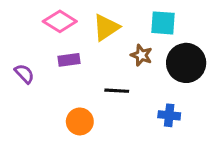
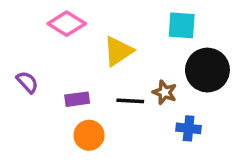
yellow triangle: (106, 28) -> (118, 51), moved
brown star: (141, 55) -> (165, 92), moved
purple rectangle: (69, 60) -> (77, 99), moved

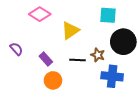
purple rectangle: (77, 99) -> (46, 59), turned 56
blue cross: (189, 128) -> (112, 76), size x1.5

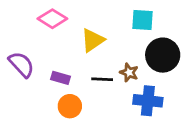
purple semicircle: (16, 49) -> (21, 64), size x1.5
purple rectangle: (46, 59) -> (60, 78), turned -32

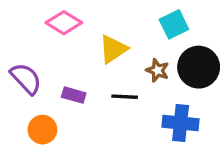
cyan square: (143, 20) -> (174, 24), turned -30
brown star: (129, 73) -> (158, 70), moved
orange circle: (70, 106) -> (42, 130), moved

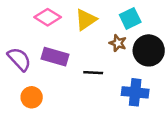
yellow triangle: (113, 49) -> (86, 20), moved
brown star: (158, 70) -> (118, 43), moved
purple rectangle: (74, 95) -> (55, 57), moved, size x1.5

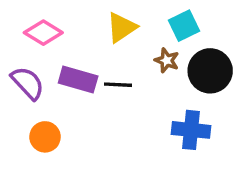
pink diamond: (48, 17) -> (43, 33), moved
black line: (93, 73) -> (118, 85), moved

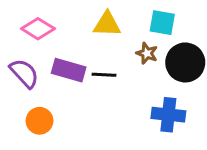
cyan square: (184, 26) -> (162, 23), turned 36
yellow triangle: (121, 27) -> (107, 24), turned 36

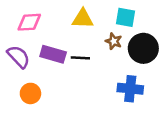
pink diamond: (38, 29) -> (29, 22), turned -35

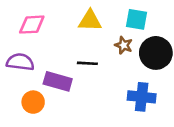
purple rectangle: (53, 54) -> (58, 81), moved
purple semicircle: (19, 57) -> (20, 62), turned -40

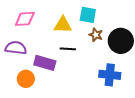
cyan square: (136, 19) -> (88, 15), moved
yellow triangle: (90, 21) -> (63, 25), moved

